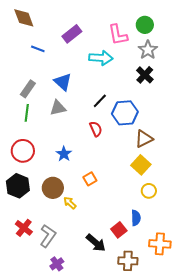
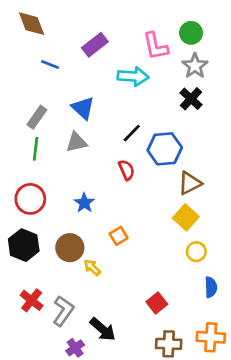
blue semicircle: (136, 218) -> (211, 287), moved
black arrow: (96, 243) -> (103, 329), moved
orange cross: (160, 244) -> (211, 337), moved

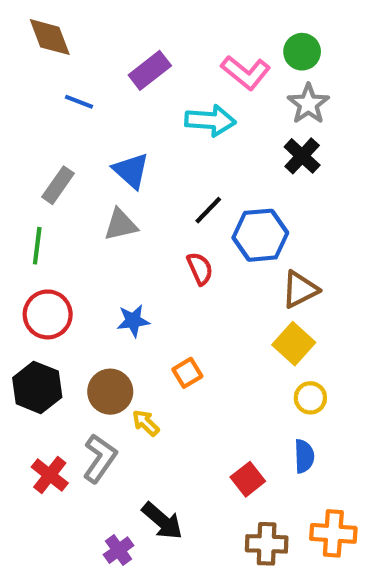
pink L-shape: (155, 46) -> (246, 73), turned -40
green line: (36, 149) -> (37, 246), moved
blue star: (84, 203) -> (133, 321), turned 30
blue semicircle: (211, 287) -> (304, 456), moved
gray L-shape: (63, 311) -> (100, 458), moved

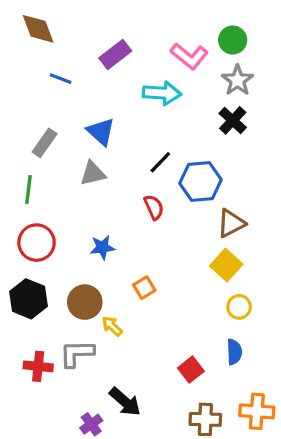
gray L-shape: (100, 458) -> (77, 354), turned -126
red cross: (50, 475) -> (38, 366), turned -32

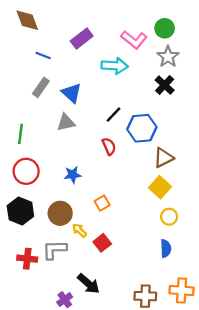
gray rectangle: (45, 143) -> (41, 87), moved
red square: (191, 370) -> (102, 243), moved

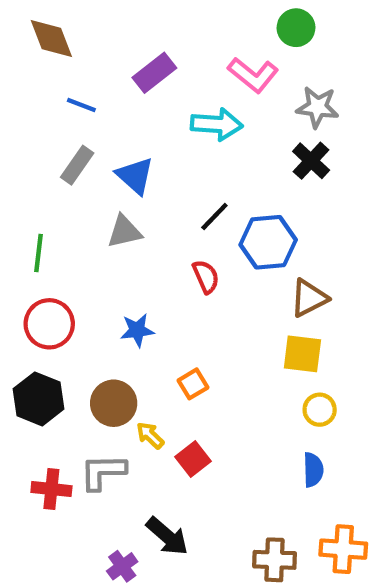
green circle: (165, 28) -> (296, 28), moved
gray star: (168, 57) -> (317, 107), turned -30
yellow square: (160, 187) -> (302, 354), turned -35

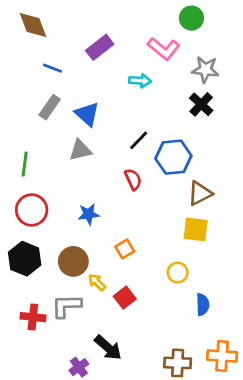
cyan arrow: (217, 124) -> (140, 81), size x0.7
yellow circle: (320, 410) -> (178, 273), moved

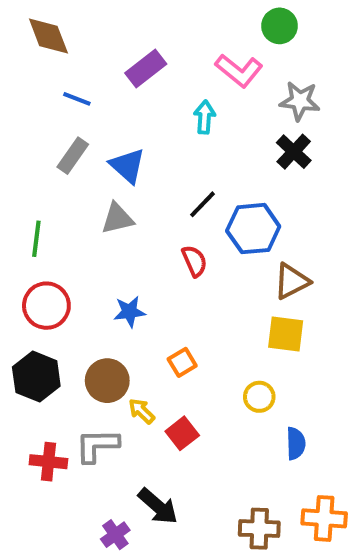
cyan arrow: (140, 81) -> (205, 117), turned -90

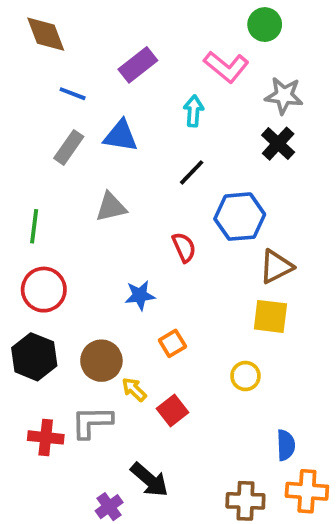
blue triangle: (127, 166) -> (121, 136), moved, turned -33
black line: (202, 204) -> (192, 172), moved
blue star: (130, 312) -> (140, 295), moved
blue semicircle: (296, 443) -> (286, 445), moved

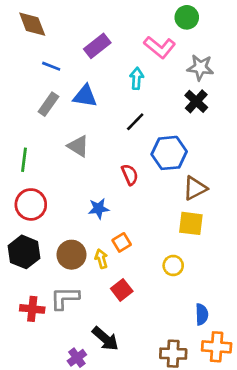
gray triangle: (111, 207) -> (78, 146), turned 45
yellow arrow: (134, 389) -> (101, 259), moved, turned 30

